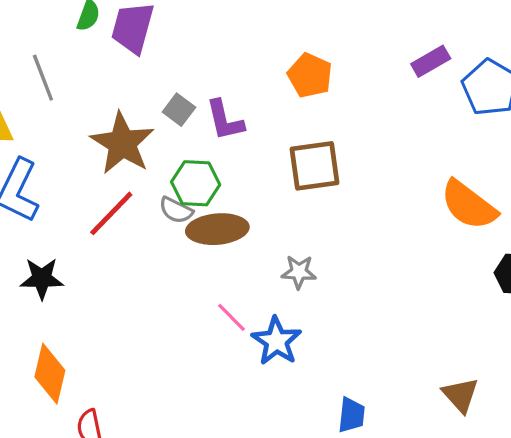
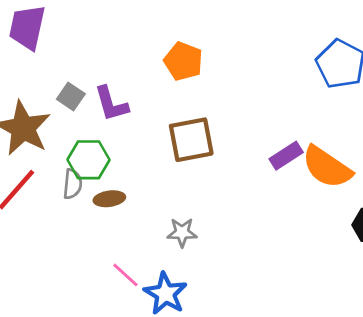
purple rectangle: (431, 61) -> (286, 156), moved
gray semicircle: (176, 210) -> (73, 184), turned -108
brown ellipse: (217, 229) -> (109, 199), size x0.6

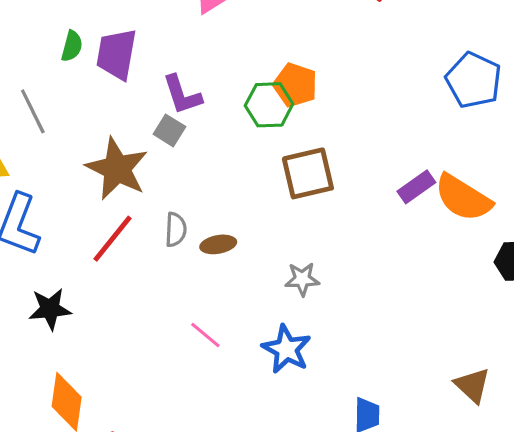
purple L-shape: (111, 104) -> (182, 95), moved
green hexagon: (88, 160) -> (269, 105), moved
pink line: (125, 275) -> (205, 335), moved

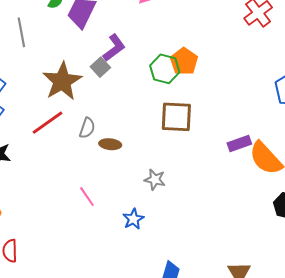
purple L-shape: (182, 95) -> (114, 48), turned -124
blue star: (286, 349) -> (133, 219), size x0.7

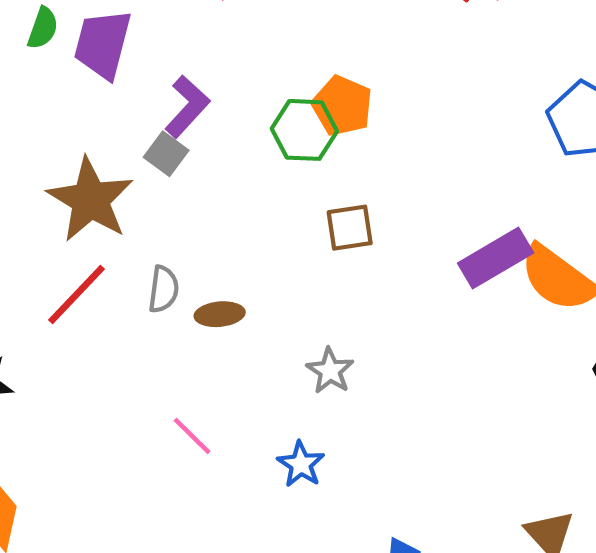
brown square: (176, 117) -> (350, 228), size x0.7
purple rectangle: (239, 144) -> (496, 258), size x1.4
gray star: (155, 180) -> (330, 371), turned 30

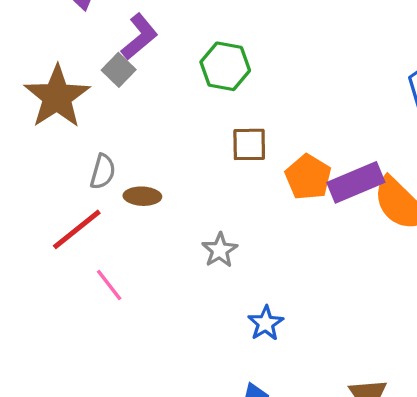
orange pentagon: (342, 106) -> (308, 177), moved
red line: (76, 295) -> (77, 229), moved
blue star: (301, 464) -> (266, 323), moved

